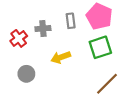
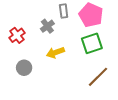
gray rectangle: (71, 21) -> (64, 11), moved
gray cross: (43, 29) -> (47, 26), moved, turned -32

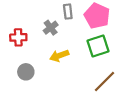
red cross: (17, 35) -> (18, 37), turned 35

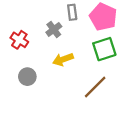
red cross: (18, 37) -> (19, 40), turned 35
brown line: (104, 82) -> (95, 87), moved

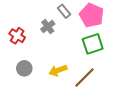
gray rectangle: (72, 12) -> (64, 11), turned -32
yellow arrow: (63, 59) -> (58, 70), moved

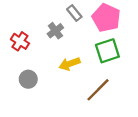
yellow arrow: (58, 70) -> (70, 64), moved

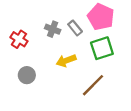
gray rectangle: (74, 13) -> (75, 28), moved
gray cross: (55, 31) -> (53, 29), turned -32

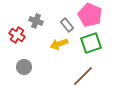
gray cross: (53, 29) -> (36, 21), moved
yellow arrow: (66, 61) -> (59, 44), moved

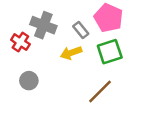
gray cross: (36, 21) -> (43, 25), size x1.5

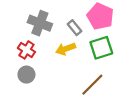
red cross: (20, 42) -> (26, 50), moved

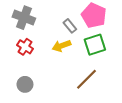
gray cross: (40, 23) -> (24, 18), moved
gray circle: (26, 75) -> (25, 84), moved

